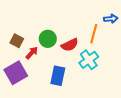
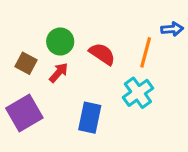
green circle: (48, 39) -> (60, 41), moved
red semicircle: (70, 45) -> (102, 54), moved, turned -120
red arrow: (32, 53) -> (59, 73), moved

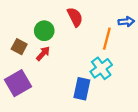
red semicircle: (102, 54) -> (75, 17), moved, turned 30
blue rectangle: (90, 118) -> (82, 89), moved

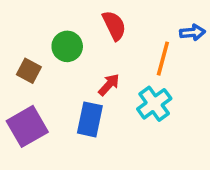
red arrow: (43, 53) -> (109, 85), moved
blue rectangle: (82, 89) -> (90, 119), moved

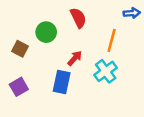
blue arrow: (192, 32) -> (132, 13), moved
purple square: (27, 126) -> (19, 87), size x0.7

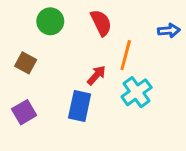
blue arrow: (132, 13) -> (169, 31), moved
green circle: (46, 32) -> (50, 21), moved
orange line: (112, 40) -> (126, 55), moved

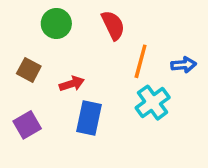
blue arrow: (169, 31) -> (184, 65), moved
red arrow: (96, 75) -> (72, 84), moved, turned 30

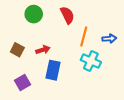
brown square: (29, 70) -> (17, 50), moved
cyan cross: (153, 103) -> (91, 61), turned -30
purple square: (27, 125) -> (22, 82), moved

